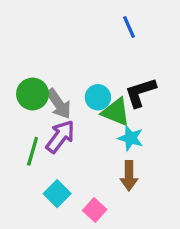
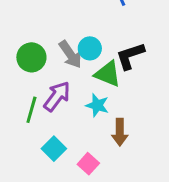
cyan circle: (98, 97) -> (90, 48), moved
gray arrow: (59, 104) -> (70, 54), moved
cyan star: (131, 138) -> (97, 105), moved

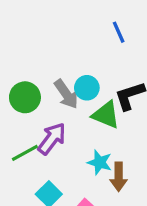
cyan star: (97, 105) -> (100, 162), moved
green line: (31, 110) -> (25, 153), turned 45

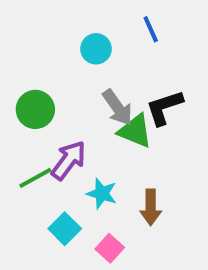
cyan circle: (87, 88) -> (96, 49), moved
gray arrow: (66, 94) -> (117, 107), moved
cyan star: (100, 162) -> (102, 194), moved

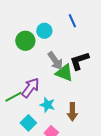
green circle: (35, 109) -> (25, 41), moved

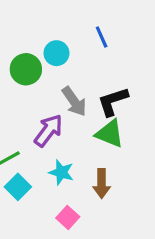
green triangle: (64, 73) -> (110, 134), moved
purple arrow: (30, 88) -> (48, 130), moved
cyan square: (28, 123) -> (18, 187), moved

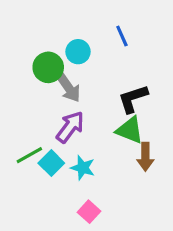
gray arrow: (74, 101) -> (69, 88), moved
brown arrow: (102, 184) -> (145, 157), moved
cyan square: (18, 187) -> (51, 163), moved

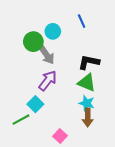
black L-shape: (133, 99) -> (89, 62), turned 30
green line: (29, 155) -> (21, 120), moved
brown arrow: (145, 157) -> (88, 118), moved
cyan star: (83, 168) -> (87, 103), moved

